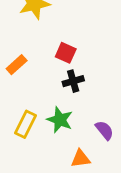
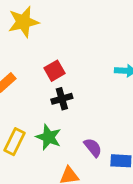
red square: (66, 53) -> (54, 71), turned 36

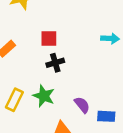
red square: (54, 71) -> (49, 38), turned 30

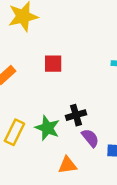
black cross: (55, 63) -> (76, 115), moved

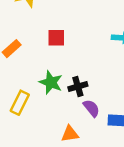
green star: (47, 128) -> (51, 82), moved

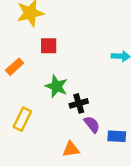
red square: (56, 38) -> (49, 46), moved
green star: (51, 82) -> (56, 86), moved

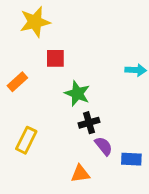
green star: (56, 86) -> (77, 93), moved

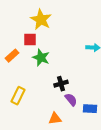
yellow star: (35, 22) -> (41, 20), moved, turned -30
red square: (55, 58) -> (30, 40), moved
green star: (77, 93) -> (41, 58), moved

